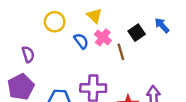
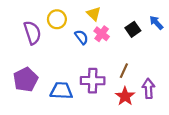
brown line: (121, 52) -> (124, 71), moved, turned 40
purple semicircle: (28, 54) -> (32, 33), moved, size x1.5

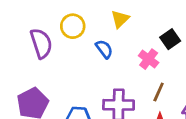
yellow triangle: (94, 14) -> (120, 19), turned 32
pink cross: (102, 34) -> (149, 59), moved

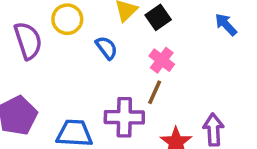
black square: (170, 39) -> (158, 17), moved
brown line: (159, 92) -> (155, 92), moved

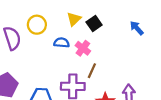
blue semicircle: (107, 48) -> (62, 43), turned -48
pink cross: (162, 60) -> (83, 48), moved

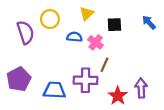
black square: (94, 24) -> (114, 25), moved, turned 32

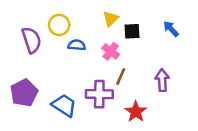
yellow triangle: (87, 14) -> (111, 19), moved
blue semicircle: (74, 37) -> (77, 45), moved
purple arrow: (141, 88) -> (162, 80), moved
blue trapezoid: (54, 90) -> (64, 105), turned 30

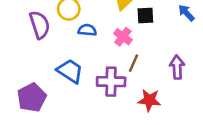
purple pentagon: (24, 93) -> (32, 97), moved
blue trapezoid: (64, 105) -> (70, 71), moved
red star: (136, 112) -> (149, 100), turned -30

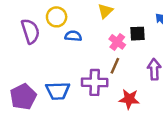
black square: (145, 16) -> (137, 34), moved
pink cross: (123, 37) -> (117, 42), moved
blue trapezoid: (70, 71) -> (58, 91), moved, turned 145

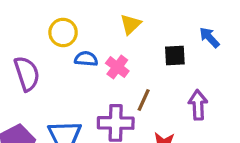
purple semicircle: (30, 31) -> (27, 74), moved
pink cross: (117, 42) -> (117, 67), moved

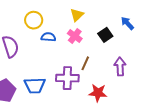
black square: (175, 56) -> (105, 35), turned -32
pink cross: (117, 67) -> (75, 36), moved

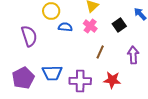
purple cross: (67, 78) -> (80, 81), moved

